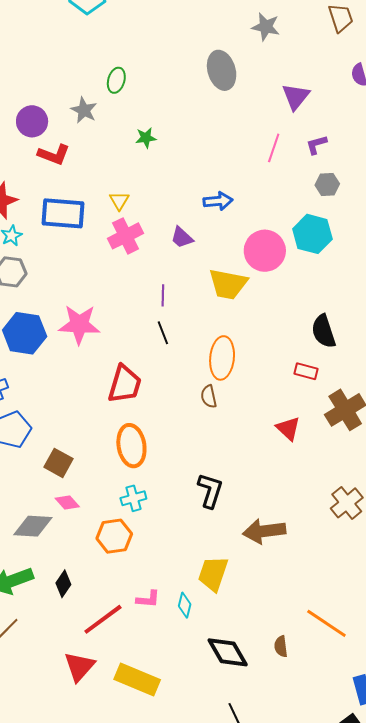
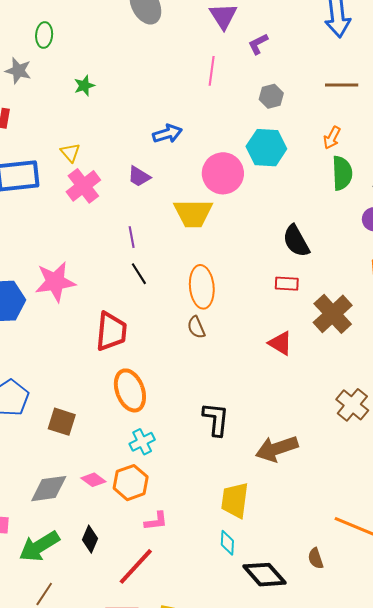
purple L-shape: (316, 145) -> (258, 44), moved
pink diamond: (67, 503) -> (93, 480), moved
pink L-shape: (148, 599) -> (156, 521), moved
cyan diamond: (185, 605) -> (227, 543), moved

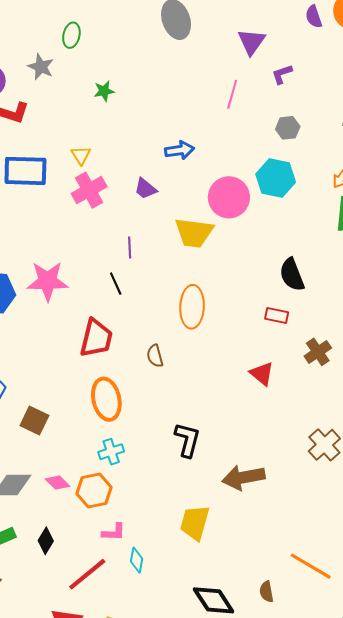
black line: (139, 274) -> (116, 284), moved
brown cross: (333, 314) -> (318, 352), size x0.7
brown semicircle: (196, 327) -> (155, 356), moved
cyan diamond: (227, 543) -> (137, 560), moved

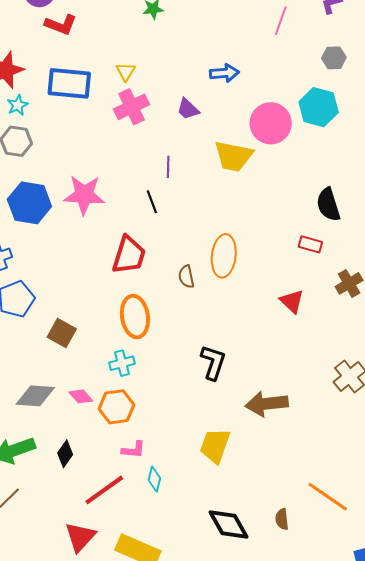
orange ellipse: (192, 307) -> (224, 256), moved
cyan cross: (111, 452) -> (122, 363), moved

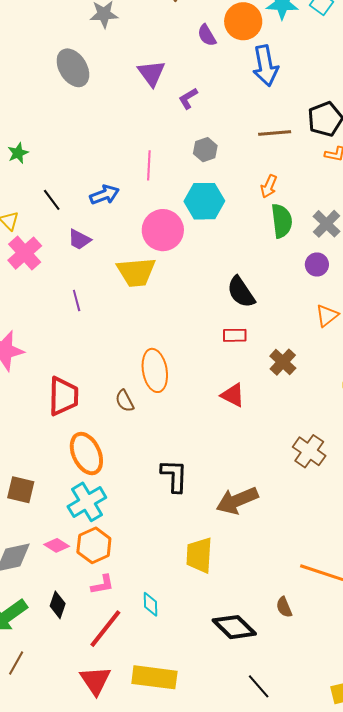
pink line: (281, 21) -> (149, 165), moved
black line: (152, 202) -> (52, 200), moved
cyan cross: (122, 363) -> (87, 502), size x1.5
pink L-shape: (133, 450) -> (102, 585), moved

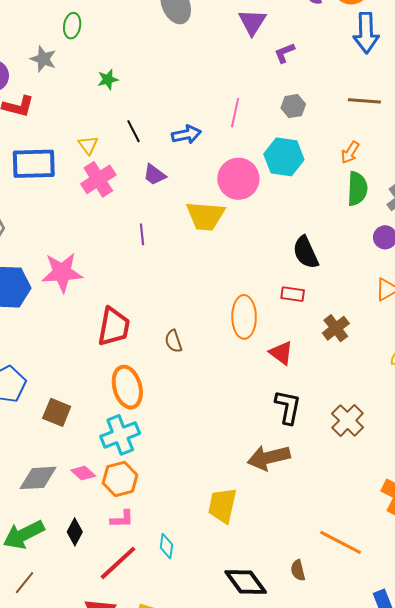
orange ellipse: (155, 370) -> (244, 317), moved
black L-shape: (174, 476) -> (288, 407), moved

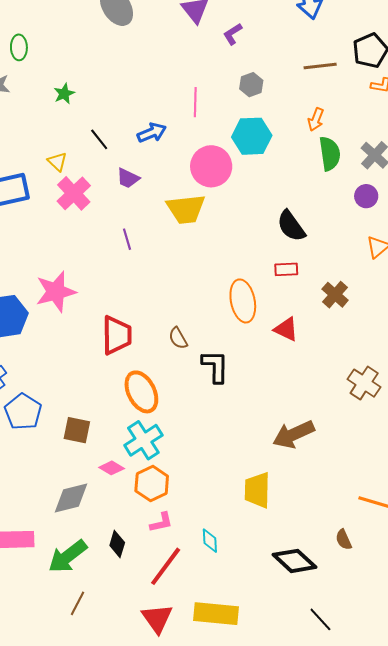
black L-shape: (288, 407) -> (215, 366), moved
pink diamond: (83, 473) -> (112, 468), moved

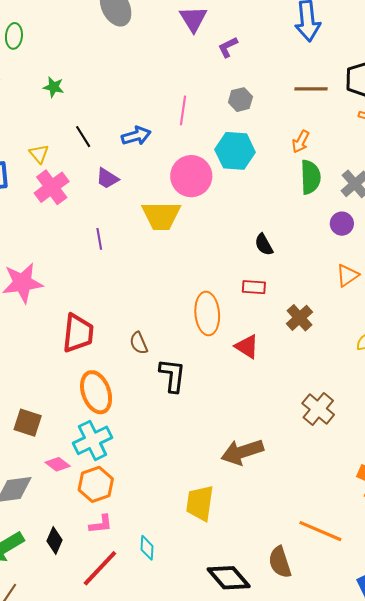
green star: (64, 94) -> (54, 87), turned 30
black semicircle: (291, 226) -> (264, 245), size x0.7
brown semicircle: (344, 540) -> (280, 562), size x1.5

